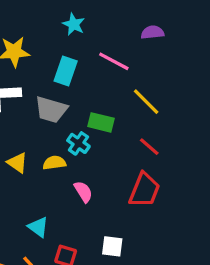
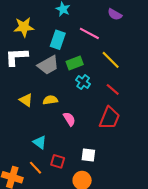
purple semicircle: (152, 32) -> (115, 14), turned -144
gray trapezoid: (51, 110) -> (48, 65), turned -45
green rectangle: (101, 122) -> (75, 63), moved, turned -35
cyan cross: (78, 143) -> (83, 82), moved

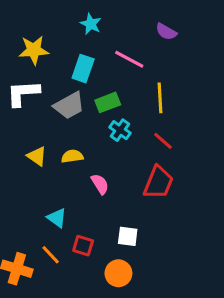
yellow line: (111, 60) -> (160, 98), turned 42

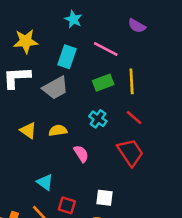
green rectangle: (108, 102) -> (103, 83), moved
cyan cross: (120, 130) -> (98, 119), moved
red trapezoid: (158, 182) -> (130, 152), turned -56

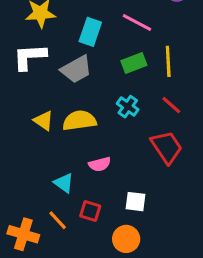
yellow semicircle: (58, 130) -> (79, 121), size x1.5
pink semicircle: (81, 154) -> (100, 164), moved, turned 108

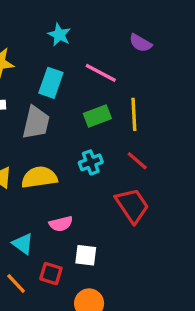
gray trapezoid: (76, 69) -> (36, 123), turned -48
cyan cross: (128, 107) -> (91, 162), turned 35
white square: (135, 202) -> (86, 255), moved

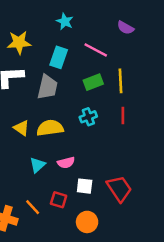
red line: (137, 161) -> (123, 116), turned 49
red trapezoid: (132, 206) -> (119, 189), moved
cyan triangle: (23, 244) -> (38, 165), moved, turned 42

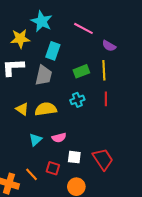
cyan star: (65, 21) -> (42, 21), moved, size x1.5
purple semicircle: (125, 28) -> (109, 46), moved
pink line: (96, 50) -> (83, 28), moved

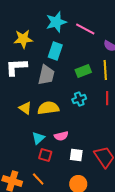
cyan star: (42, 21) -> (56, 22), moved, turned 30
red square: (53, 168) -> (45, 155), moved
orange line: (31, 174) -> (38, 179), moved

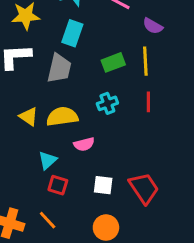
pink semicircle: (61, 136) -> (84, 144), moved

